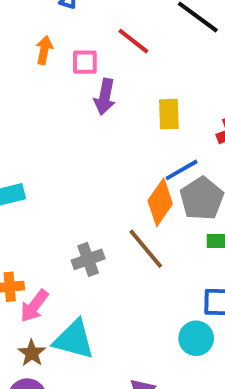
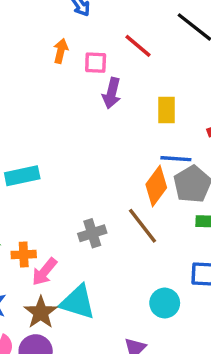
blue line: (182, 170) -> (176, 159), turned 32
cyan circle: (196, 338) -> (165, 303), moved
brown star: (32, 353) -> (41, 312), size x1.4

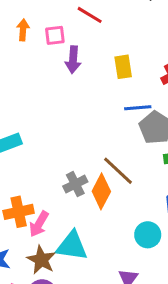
orange diamond: (156, 186) -> (101, 191), moved
orange cross: (24, 255) -> (19, 212), size x1.4

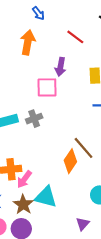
orange arrow: (23, 30) -> (28, 42), size x1.6
pink square: (55, 35) -> (47, 87), moved, size x1.5
gray cross: (75, 184) -> (34, 119), moved

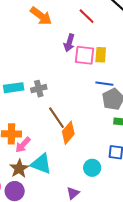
orange arrow: (28, 42) -> (41, 16), turned 110
pink square: (47, 87) -> (84, 55), moved
brown line: (84, 148) -> (56, 118), moved

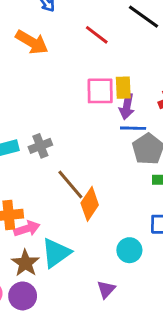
purple arrow: (69, 43) -> (127, 106), moved
pink arrow: (23, 145) -> (27, 229), turned -144
cyan triangle: (41, 164) -> (56, 253), turned -50

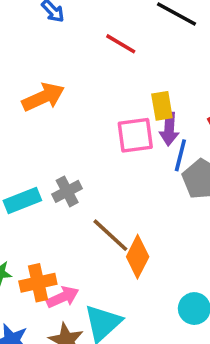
orange arrow: (32, 42) -> (43, 97), moved, turned -48
pink square: (100, 91) -> (135, 135), moved
blue line: (133, 128) -> (180, 155), turned -70

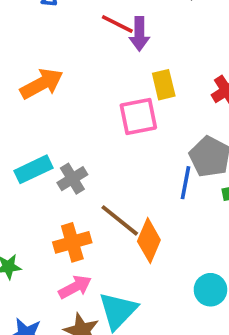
purple arrow: (169, 129) -> (139, 34), moved
blue line: (180, 155) -> (185, 183), moved
cyan rectangle: (22, 200) -> (34, 169), moved
orange cross: (38, 283) -> (72, 242), moved

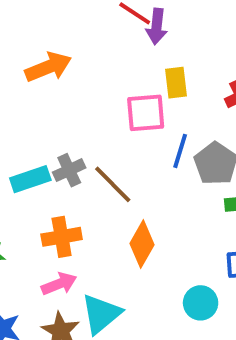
cyan rectangle: (34, 169) -> (30, 179), moved
blue line: (185, 183) -> (180, 151), moved
brown line: (120, 220) -> (113, 184), moved

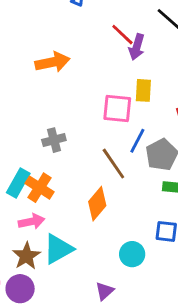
cyan rectangle: (30, 179) -> (18, 183), moved, turned -52
brown line: (113, 184) -> (113, 164), moved
orange cross: (62, 237) -> (40, 188), turned 32

